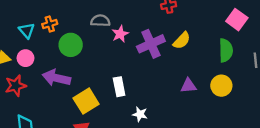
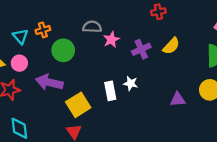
purple cross: (151, 44) -> (141, 49), size x0.7
purple triangle: (188, 86) -> (178, 99), moved
white star: (140, 114) -> (131, 83), moved

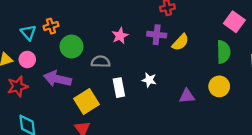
gray semicircle: (92, 27) -> (101, 62), moved
purple cross: (141, 49) -> (157, 35), moved, turned 30
white star: (131, 83) -> (149, 80), moved

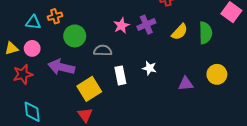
cyan triangle: (28, 33) -> (33, 22), turned -42
purple cross: (157, 35) -> (146, 25), moved, turned -30
green semicircle: (224, 52) -> (205, 33), moved

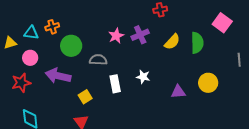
yellow triangle: (11, 48) -> (10, 43), moved
yellow square: (89, 89) -> (85, 97), size x0.6

